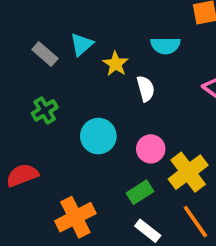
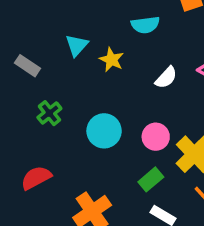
cyan semicircle: (165, 46) -> (145, 25), moved
gray rectangle: (45, 54) -> (27, 66), moved
white semicircle: (146, 89) -> (166, 78), moved, turned 65

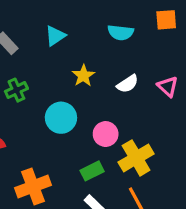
yellow star: (112, 60) -> (83, 76), moved

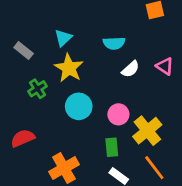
cyan semicircle: (121, 32) -> (114, 43), moved
yellow star: (83, 76) -> (69, 68), moved, size x1.5
green rectangle: (92, 171) -> (112, 147), turned -60

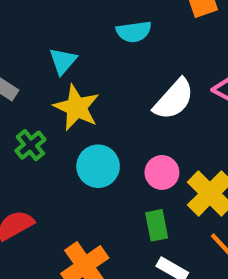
cyan semicircle: (114, 43) -> (134, 32), moved
white semicircle: (131, 69) -> (174, 99), size x1.5

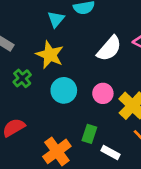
cyan triangle: (63, 61) -> (56, 19), moved
green rectangle: (157, 225) -> (89, 134), moved, turned 30

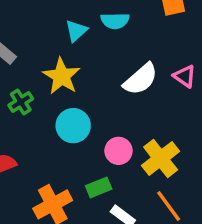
pink circle: (103, 93) -> (119, 151), moved
green rectangle: (89, 134) -> (99, 187), turned 42

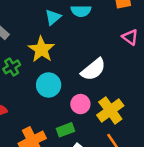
pink triangle: (185, 76) -> (130, 37), moved
white semicircle: (141, 79) -> (93, 69), moved

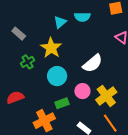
green rectangle: (65, 130) -> (62, 103), moved

